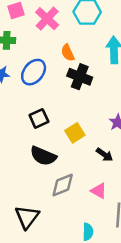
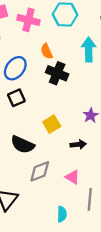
pink cross: (47, 19) -> (28, 20), turned -30
black square: (39, 118) -> (16, 98), moved
black arrow: (104, 155) -> (78, 144), turned -42

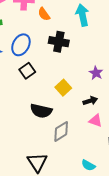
orange semicircle: (47, 51) -> (44, 14), moved
pink triangle: (72, 177) -> (96, 121), moved
cyan semicircle: (62, 214) -> (88, 165), turned 128

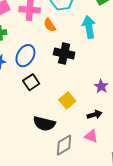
pink triangle: (96, 121) -> (91, 136), moved

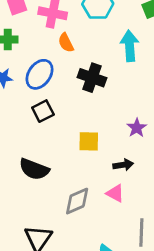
orange semicircle: (50, 25) -> (66, 43), moved
yellow square: (67, 100) -> (89, 141), turned 35
black semicircle: (44, 124) -> (34, 169), moved

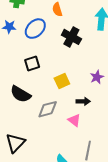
black square: (43, 111) -> (32, 63), moved
yellow square: (89, 141) -> (62, 81), turned -35
gray diamond: (77, 201) -> (48, 109), moved

